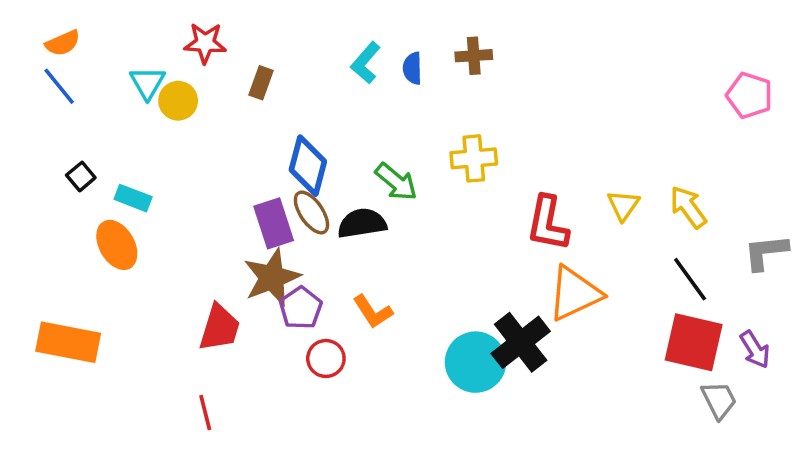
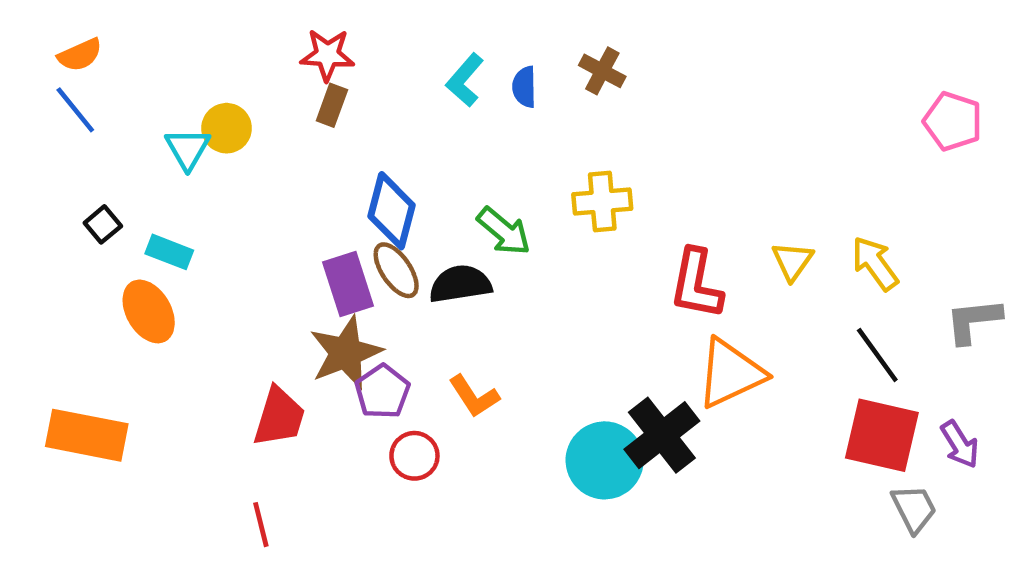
red star: (205, 43) -> (327, 55), moved
brown cross: (474, 56) -> (602, 71), turned 32
cyan triangle: (147, 83) -> (188, 149), moved

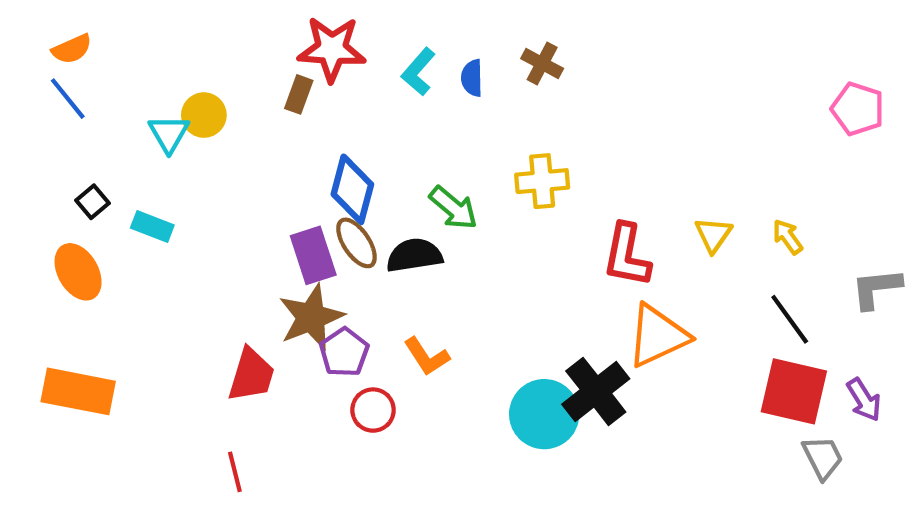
red star: (327, 55) -> (332, 49), moved, size x1.4
yellow arrow: (875, 263) -> (788, 237), size x0.7
orange ellipse: (149, 311) -> (78, 272), moved

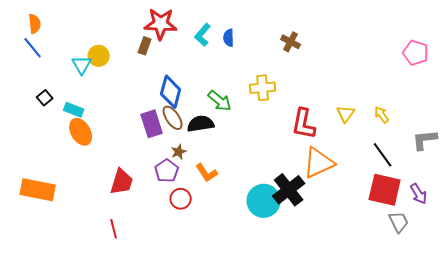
orange semicircle: (72, 49) -> (35, 24), turned -72
brown cross: (542, 63) -> (291, 42), moved
orange ellipse: (78, 272) -> (81, 132), moved
brown star: (311, 317) -> (179, 152), moved, size x0.5

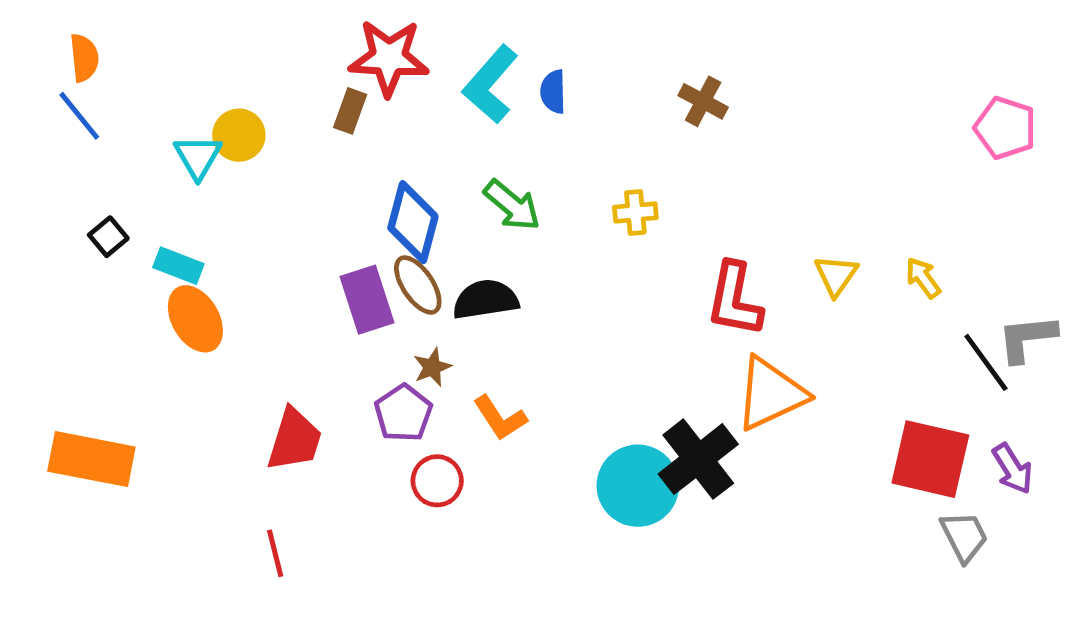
cyan L-shape: (203, 35) -> (490, 84), size x1.4
yellow cross: (263, 88) -> (635, 212), size x0.7
green arrow: (220, 101) -> (512, 205), moved
black line: (383, 155) -> (986, 362), moved

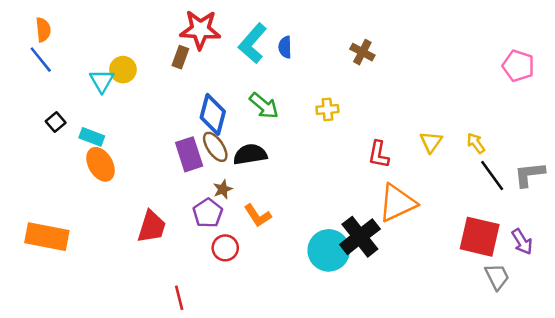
red L-shape: (734, 300) -> (379, 154), size x0.7
black line: (986, 362) -> (492, 176), moved
red line: (275, 553) -> (179, 298), moved

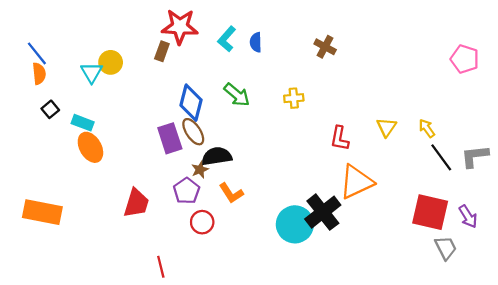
orange semicircle: (43, 30) -> (39, 74), moved
cyan L-shape: (253, 43) -> (227, 39), size x0.7
black semicircle: (250, 154) -> (217, 156), moved

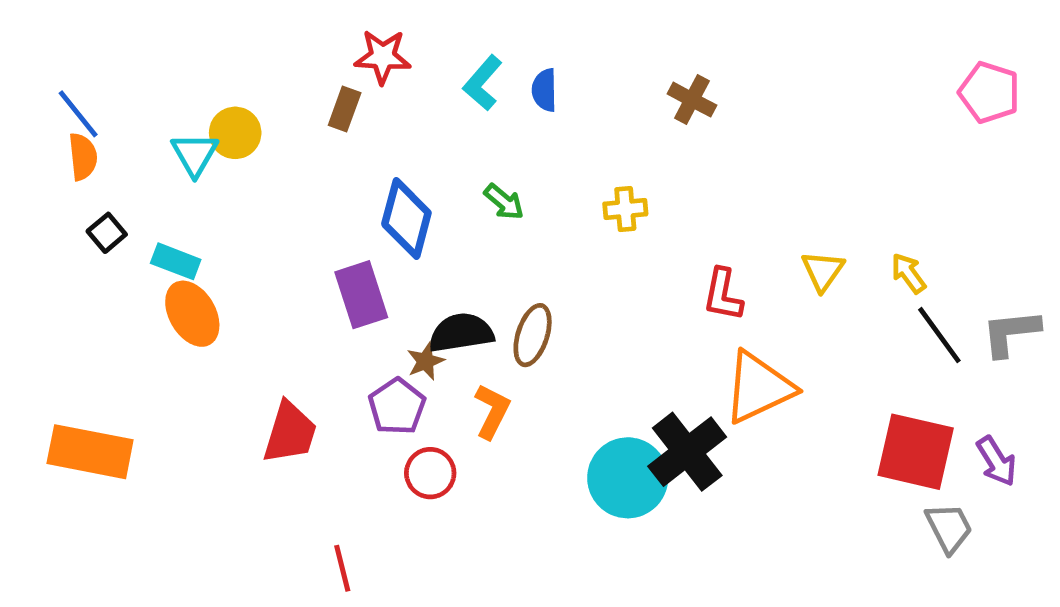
red star: (180, 27) -> (383, 57), size x0.7
pink pentagon: (465, 59) -> (989, 92), moved
green arrow: (237, 95) -> (504, 202), size x0.7
brown ellipse: (193, 132) -> (533, 335), moved, turned 52
orange L-shape: (231, 193) -> (492, 411), turned -120

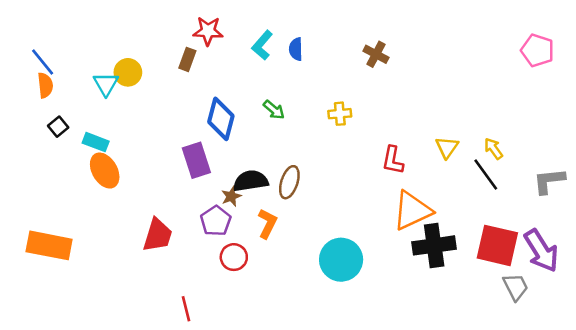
black line: (939, 335) -> (486, 174), moved
black cross: (687, 452) -> (434, 245), moved, turned 30
purple arrow: (996, 461) -> (541, 251), size x1.6

